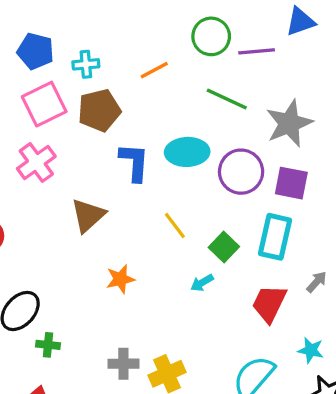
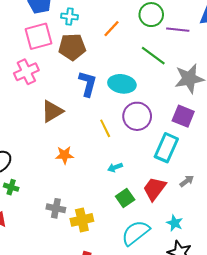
orange line: (154, 70) -> (111, 29), turned -30
purple circle: (241, 172) -> (137, 116), moved
green square: (224, 247) -> (125, 198), moved

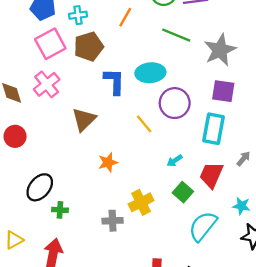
cyan arrow: (115, 167) -> (175, 161), moved
yellow cross: (82, 220) -> (141, 202), moved

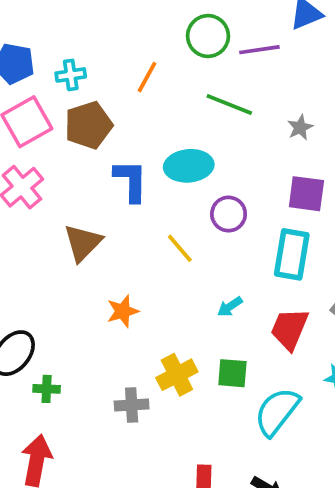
gray star: (220, 50) -> (300, 127), size x0.5
purple circle: (175, 103) -> (229, 214), size x0.7
green square: (183, 192) -> (232, 373), moved, turned -36

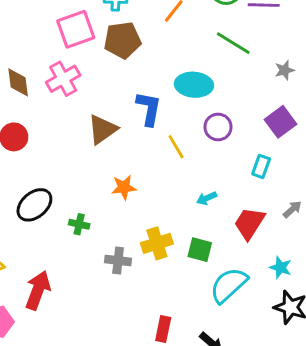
blue L-shape: (131, 181) -> (149, 109), moved
purple square: (306, 194) -> (280, 122), turned 36
cyan rectangle: (292, 254) -> (261, 166), size x0.6
green cross: (47, 389) -> (79, 224), moved

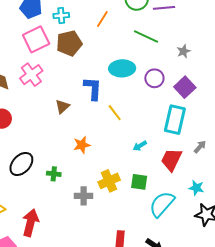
purple circle: (218, 127) -> (154, 78), moved
brown triangle: (102, 129) -> (62, 107), size x0.7
cyan rectangle: (261, 166) -> (175, 120), size x1.8

